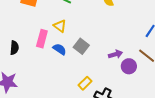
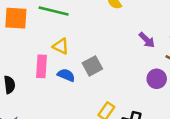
gray square: (81, 46) -> (92, 66), turned 35
purple arrow: (115, 54) -> (147, 40), moved, turned 72

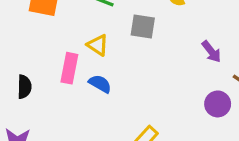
gray square: (92, 66) -> (143, 26), moved, turned 30

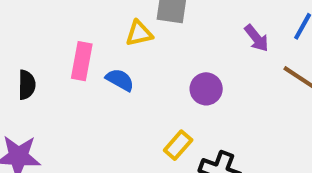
yellow triangle: (98, 45) -> (139, 33), moved, turned -45
purple circle: (218, 104) -> (206, 89), moved

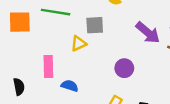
purple arrow: (257, 38) -> (148, 33), size x1.5
blue semicircle: (120, 80) -> (70, 86), moved

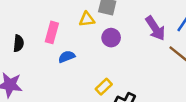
purple circle: (124, 68) -> (111, 38), moved
blue semicircle: (70, 86) -> (67, 57), turned -56

